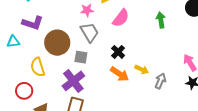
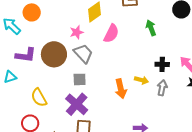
brown circle: (57, 43) -> (54, 54), moved
black cross: (118, 52) -> (162, 64), moved, turned -32
orange arrow: (120, 74) -> (121, 89), turned 54

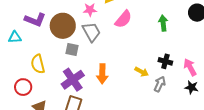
gray square: (80, 79) -> (72, 50), moved
orange arrow: (121, 89) -> (102, 74), moved

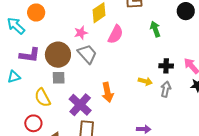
gray square: (72, 50) -> (59, 78), moved

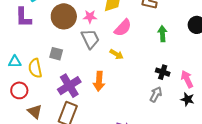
purple L-shape: (30, 55) -> (23, 17), moved, turned 65
brown circle: (58, 55) -> (64, 16), moved
cyan triangle: (14, 77) -> (15, 62), moved
yellow arrow: (145, 81) -> (117, 54), moved

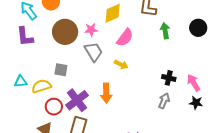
green arrow: (162, 34) -> (165, 31), moved
yellow semicircle: (35, 68) -> (41, 86), turned 90
red circle: (19, 90) -> (54, 107), moved

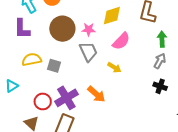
cyan triangle: (21, 82) -> (12, 86), moved, turned -32
yellow semicircle: (41, 86) -> (32, 59), moved
orange arrow: (106, 93) -> (96, 94), turned -54
gray arrow: (164, 101) -> (160, 61), moved

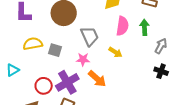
pink star: (89, 29) -> (83, 59), moved
green arrow: (162, 39) -> (144, 27), moved
pink semicircle: (121, 41) -> (122, 26), turned -36

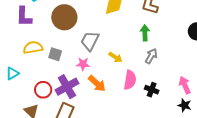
pink semicircle: (122, 26) -> (130, 80), moved
gray trapezoid: (89, 36) -> (90, 41), turned -130
gray arrow: (161, 46) -> (151, 56), moved
black cross: (161, 71) -> (152, 90), moved

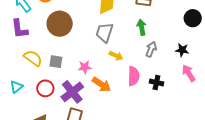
gray trapezoid: (90, 41) -> (104, 33), moved
yellow semicircle: (33, 47) -> (33, 58), turned 54
red circle: (43, 90) -> (45, 88), moved
black star: (184, 105) -> (182, 50), moved

